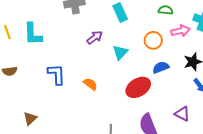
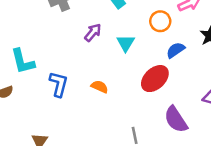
cyan L-shape: (33, 34) -> (23, 61), moved
blue L-shape: (56, 74) -> (59, 84), turned 30

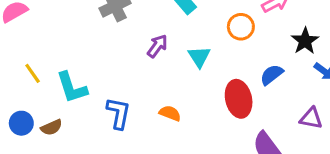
blue semicircle: (176, 50) -> (272, 75), moved
red ellipse: (155, 79) -> (239, 99), turned -56

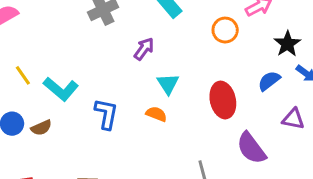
cyan triangle: (199, 57) -> (168, 84), moved
blue semicircle: (272, 75) -> (269, 81), moved
cyan L-shape: (72, 87) -> (61, 89), turned -32

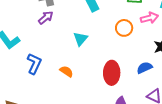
purple arrow: (144, 49) -> (46, 18), moved
cyan triangle: (168, 84) -> (80, 39), moved

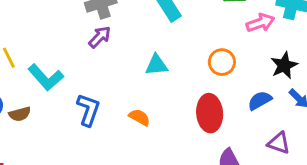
orange circle: (124, 28) -> (222, 62), moved
cyan triangle: (80, 39) -> (156, 65), turned 49

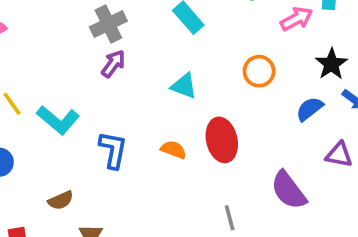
cyan triangle: (156, 65) -> (184, 86), turned 35
red ellipse: (210, 113) -> (222, 140), moved
brown semicircle: (20, 114) -> (61, 200), moved

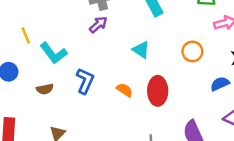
brown semicircle: (61, 200) -> (45, 89), moved

